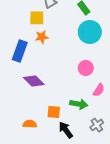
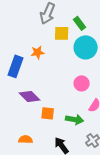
yellow square: (37, 18) -> (62, 33), moved
orange square: (54, 112) -> (48, 113), moved

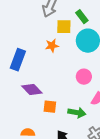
orange star: (38, 52) -> (52, 46), moved

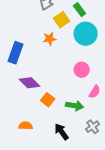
yellow square: (64, 27) -> (62, 20), turned -35
orange square: (50, 107) -> (48, 100), turned 32

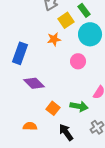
pink circle: (82, 70) -> (78, 61), moved
orange square: (48, 100) -> (53, 108), moved

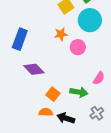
orange star: (54, 39) -> (61, 34), moved
orange semicircle: (30, 126) -> (46, 112), moved
black arrow: (66, 132) -> (66, 118), turned -36

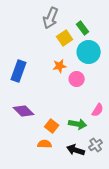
purple diamond: (34, 69) -> (24, 111), moved
black arrow: (66, 118) -> (76, 150), moved

